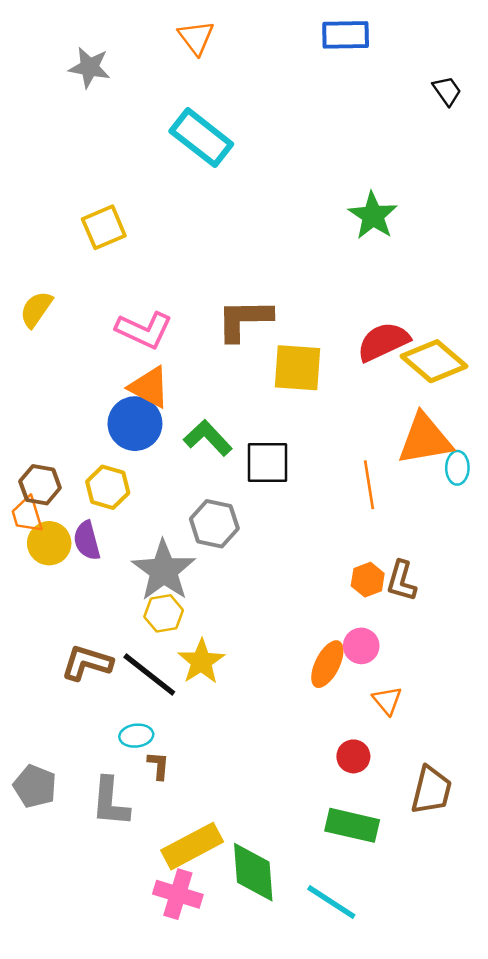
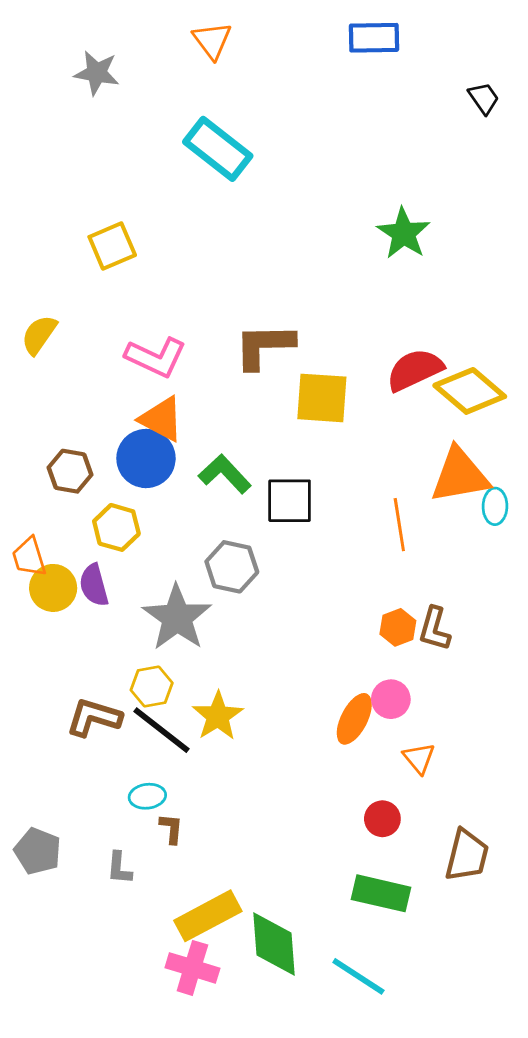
brown hexagon: (40, 485) -> (70, 471), moved
yellow hexagon: (164, 613) -> (152, 686), moved
gray L-shape: (110, 802) -> (119, 868), size x0.6

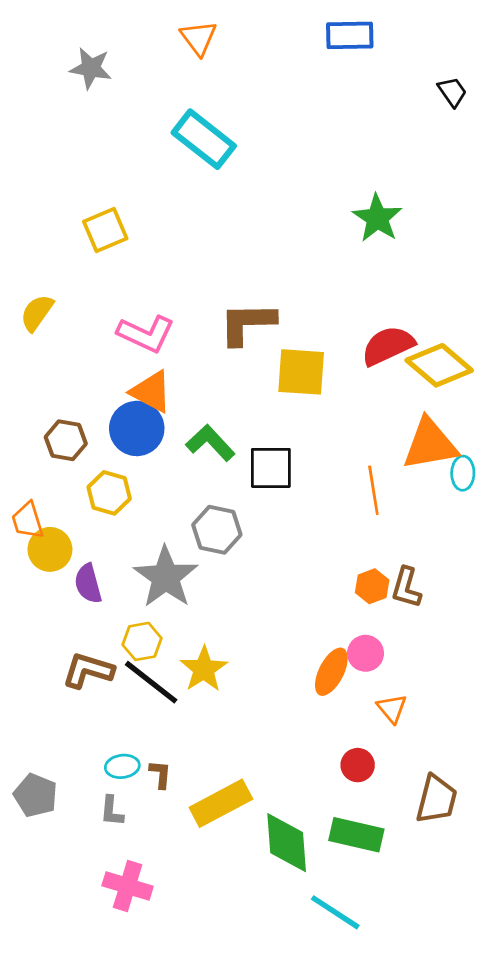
purple semicircle: (94, 585) -> (88, 584), moved
cyan ellipse: (147, 796) -> (122, 766), moved
yellow rectangle: (208, 916) -> (221, 803), moved
green diamond: (274, 944) -> (287, 843), moved
pink cross: (192, 968) -> (128, 886), moved

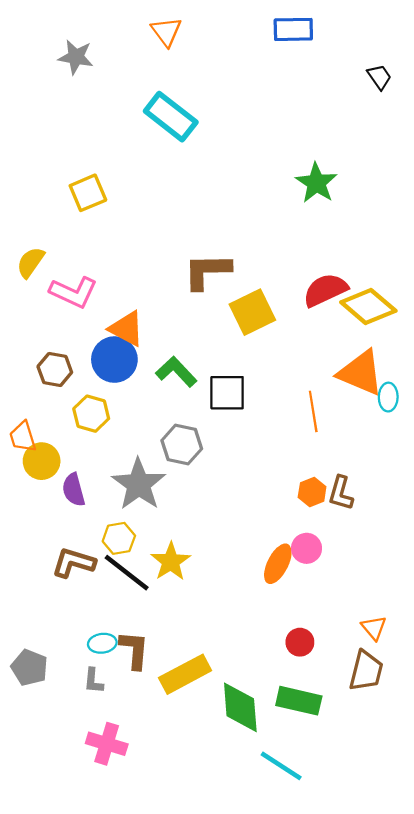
pink L-shape: (146, 334) -> (74, 292), moved
yellow square: (301, 372) -> (252, 312), turned -30
orange triangle: (430, 444) -> (361, 373), turned 33
orange triangle: (392, 709) -> (374, 628), moved
brown L-shape: (160, 774) -> (134, 650), size x1.6

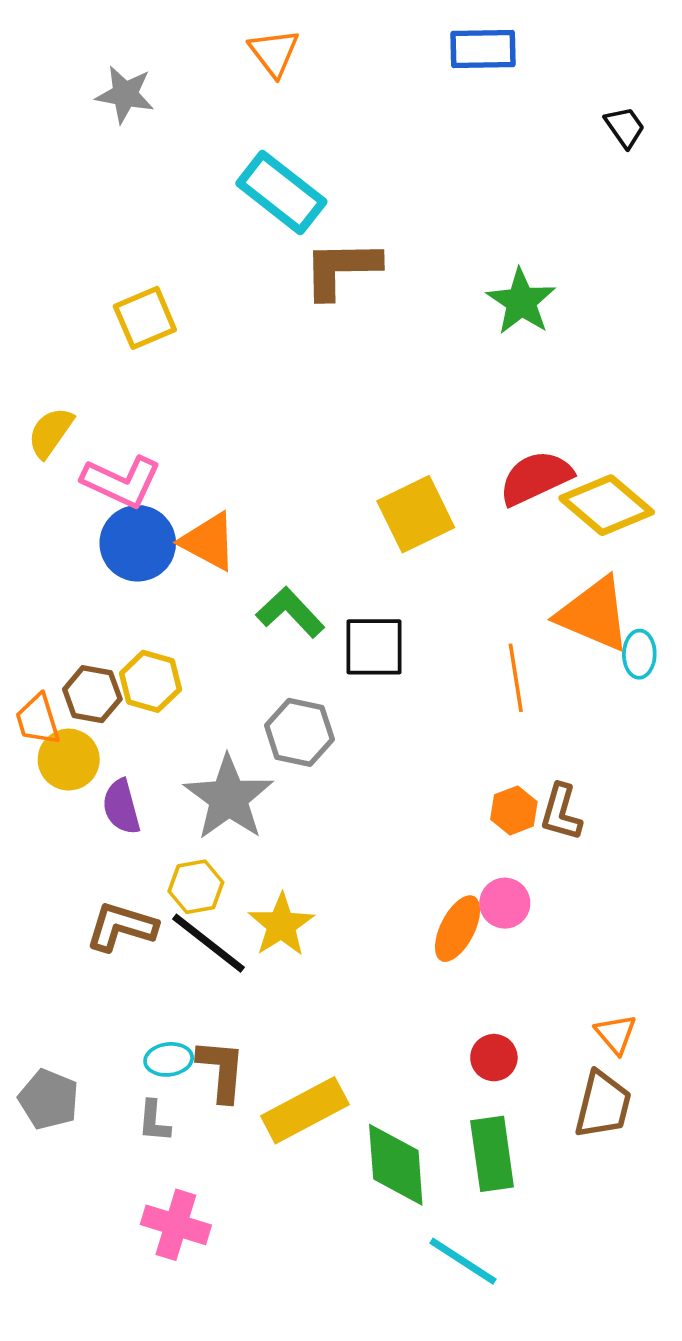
brown L-shape: (207, 271) -> (341, 269), moved
blue circle: (114, 360) -> (138, 543), moved
brown hexagon: (55, 369) -> (92, 694), moved
green rectangle: (299, 701) -> (492, 1154), turned 69

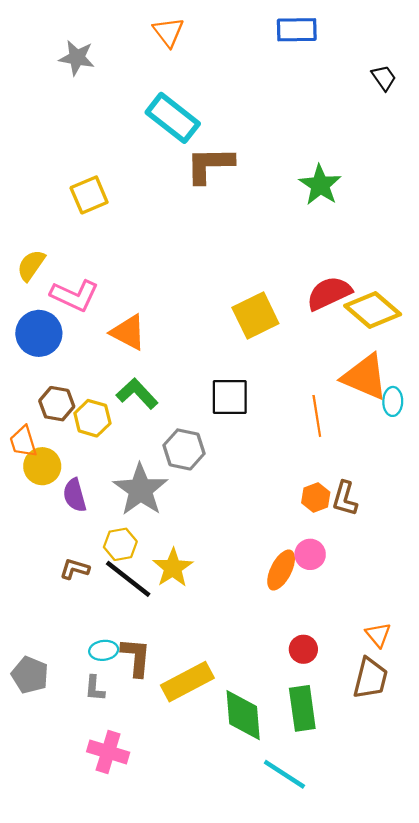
blue circle: (138, 543) -> (39, 333), moved
green L-shape: (290, 612) -> (137, 394), moved
brown hexagon: (92, 694) -> (57, 404), moved
brown L-shape: (121, 927) -> (75, 569), size x0.7

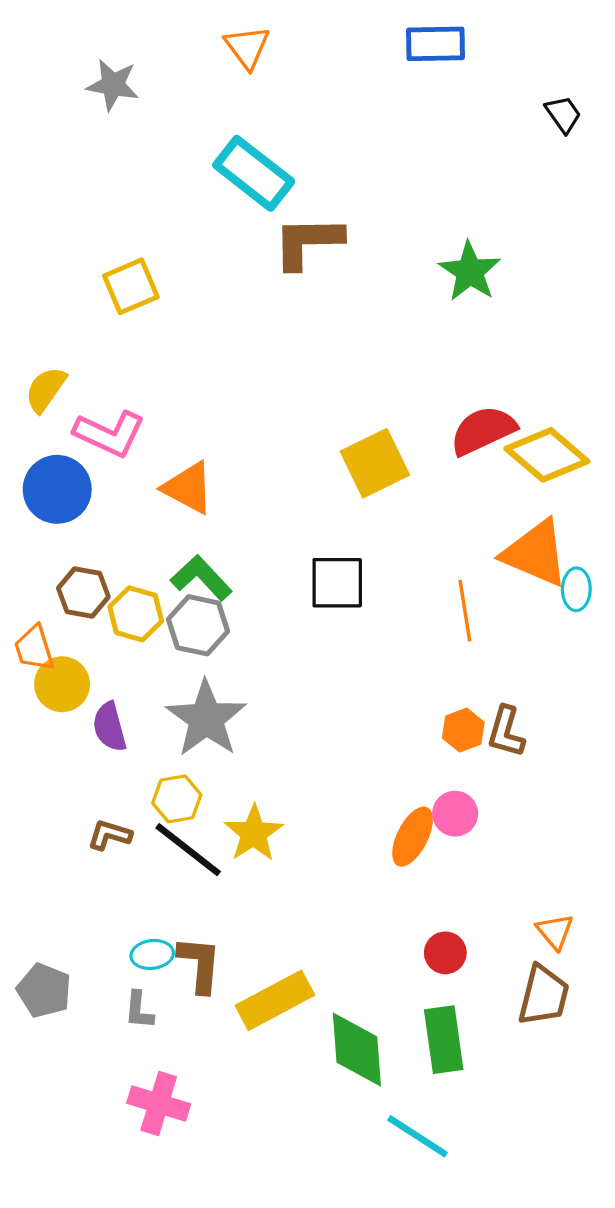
gray hexagon: (184, 449) -> (198, 625), moved

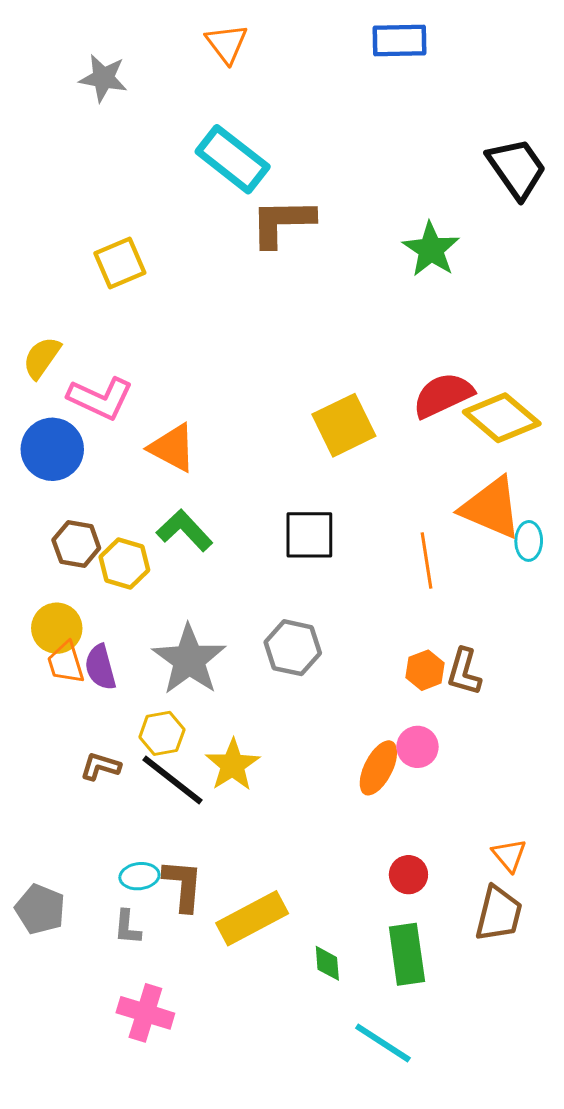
black trapezoid: (563, 114) -> (517, 168), moved, size x1.8
gray hexagon: (198, 625) -> (293, 648), moved
orange trapezoid: (34, 648) -> (66, 663), moved
green diamond: (357, 1049) -> (327, 963), size x0.5

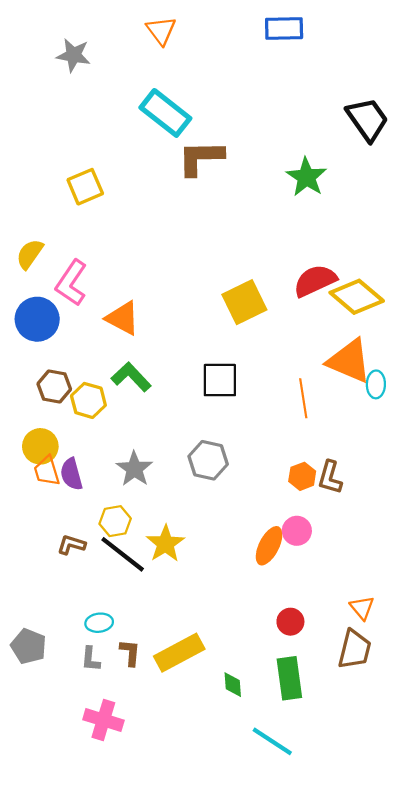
pink L-shape: (100, 398) -> (71, 283), turned 99
gray star: (189, 660) -> (134, 469), size x0.7
brown L-shape: (183, 885) -> (130, 653), moved, size x0.7

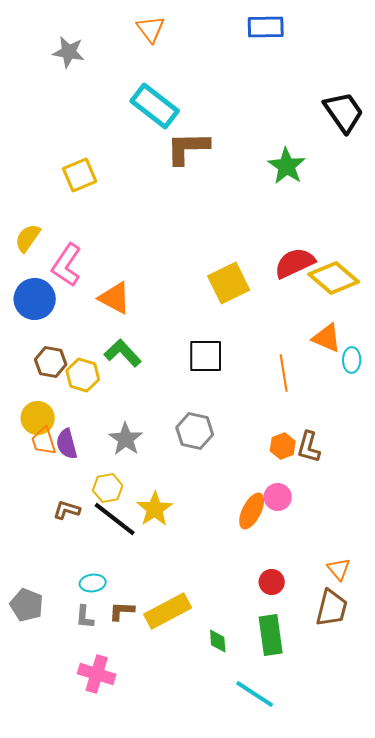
orange triangle: (349, 361) -> (327, 338), size x0.7
brown L-shape: (130, 653) -> (122, 611), turned -92

